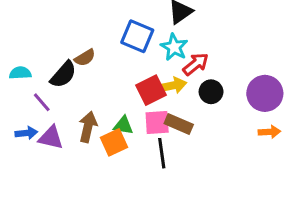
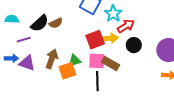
brown semicircle: (85, 58) -> (56, 23), moved
purple line: (42, 102) -> (24, 40), turned -72
green triangle: (123, 125) -> (75, 60), turned -32

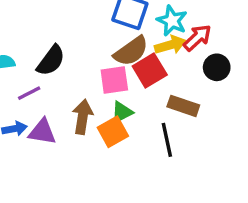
brown semicircle: (56, 23) -> (131, 51), moved, size x1.5
yellow arrow: (109, 38) -> (170, 45), moved
pink square: (97, 61) -> (114, 80), moved

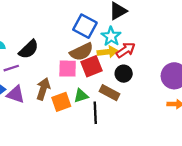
black circle: (217, 67) -> (124, 74), moved
green triangle: (122, 112) -> (81, 96), moved

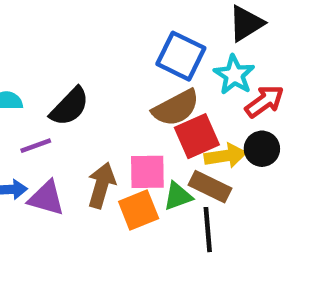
yellow arrow: (107, 52) -> (225, 156), moved
pink square: (68, 69) -> (147, 172), moved
brown rectangle: (109, 93) -> (210, 187), moved

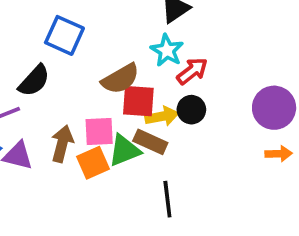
blue square: (181, 56) -> (64, 35), moved
red square: (197, 136) -> (138, 101), turned 30
green triangle: (178, 196) -> (124, 150), size x1.4
black line: (208, 230) -> (167, 199), moved

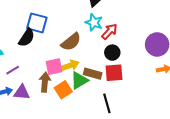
black semicircle: (34, 81) -> (27, 38), moved
red square: (138, 101) -> (114, 73), moved
yellow arrow: (162, 116) -> (70, 65), moved
pink square: (99, 132) -> (54, 67), moved

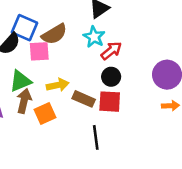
brown semicircle: (71, 42) -> (54, 34), moved
pink square: (54, 67) -> (39, 51), moved
green triangle: (79, 80) -> (20, 81), moved

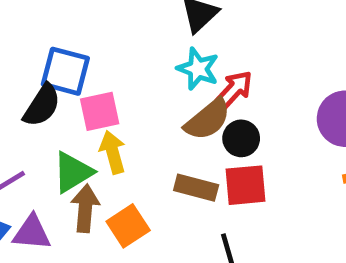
brown semicircle: (54, 34) -> (208, 120), moved
yellow arrow: (58, 85) -> (113, 152), moved, turned -85

